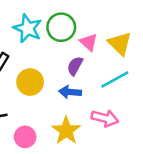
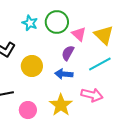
cyan star: (28, 28) -> (30, 23), size x0.7

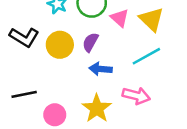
purple semicircle: (68, 53) -> (90, 42), moved
yellow circle: (32, 66) -> (60, 45), moved

